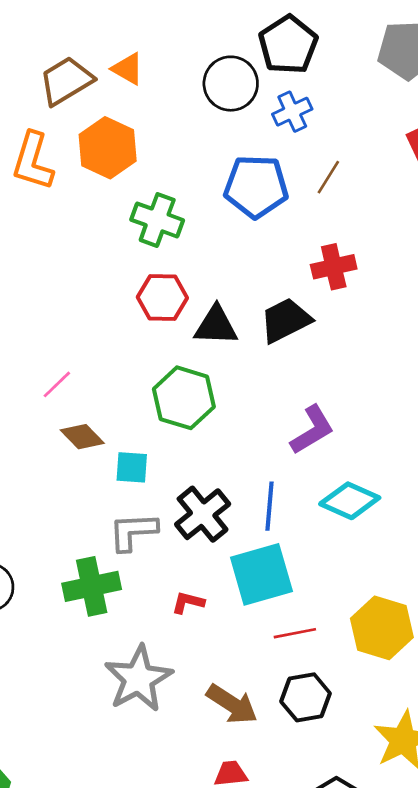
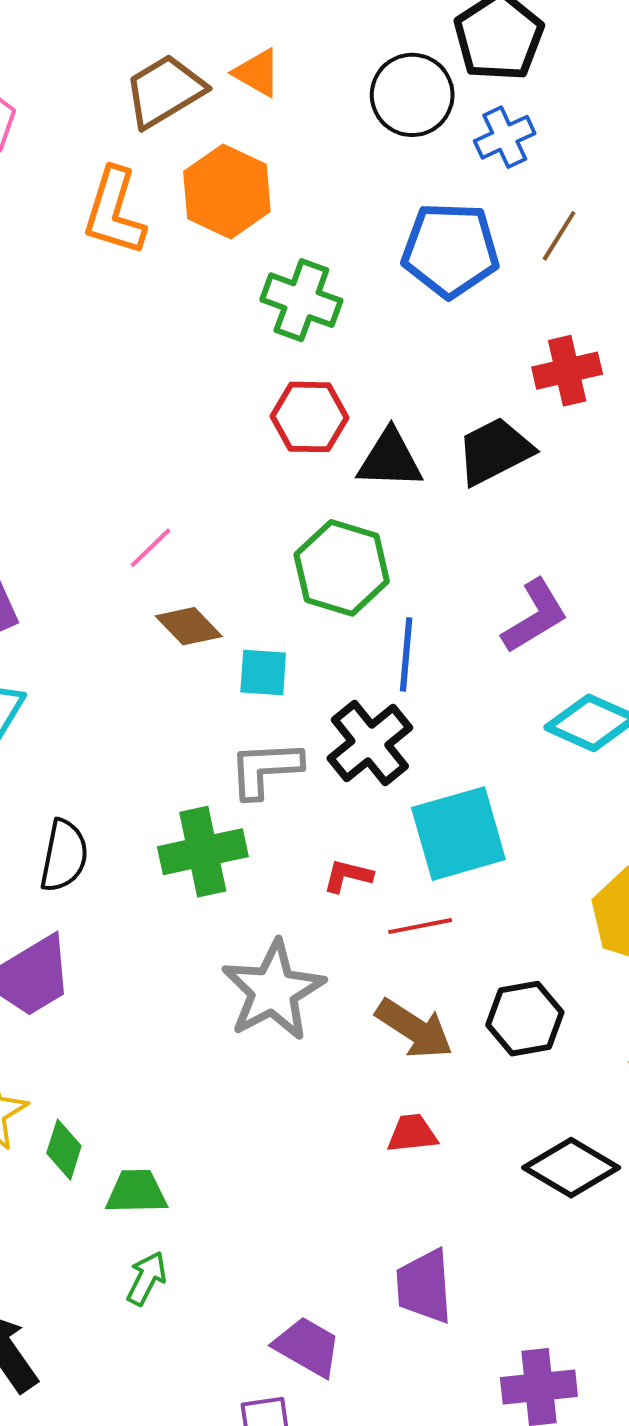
blue line: (269, 506) -> (406, 654), moved
red line: (295, 633) -> (420, 926), moved

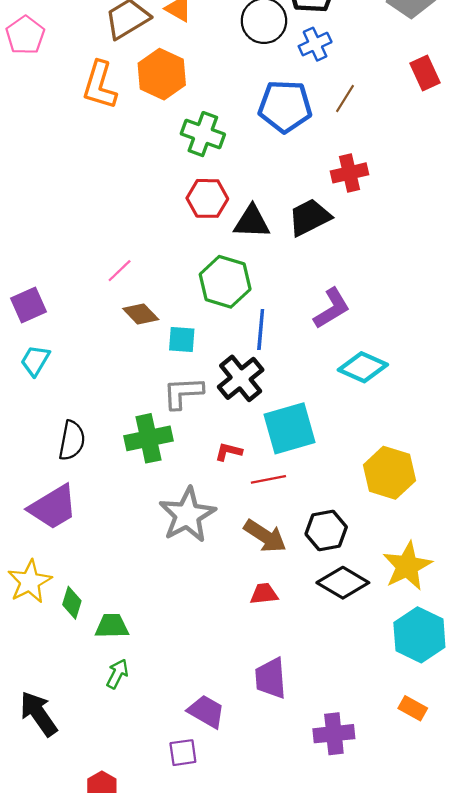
black diamond: (571, 1168) -> (343, 583), moved

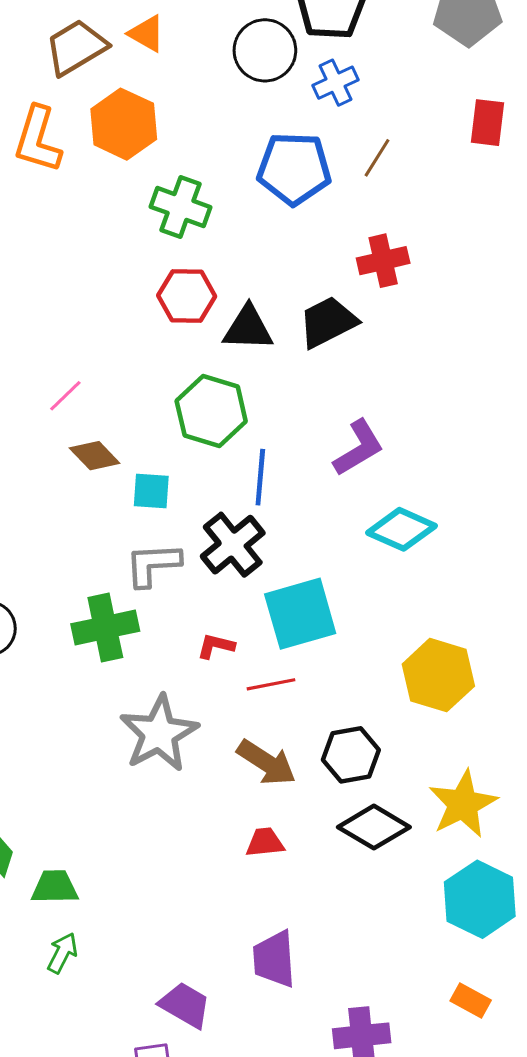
red rectangle: (425, 73) -> (487, 123), turned 32

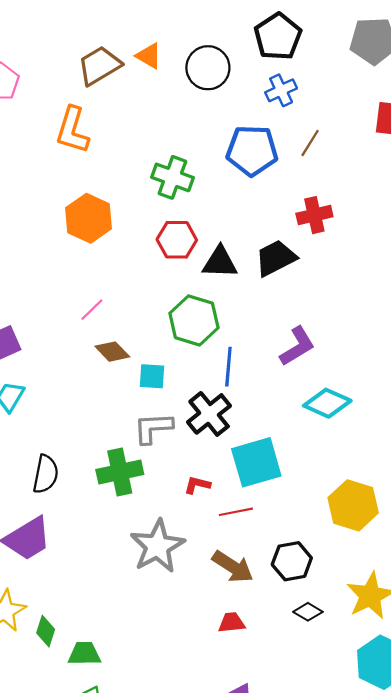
black circle: (265, 50) -> (208, 68), moved
orange hexagon: (124, 124) -> (89, 218), moved
black diamond: (374, 827) -> (308, 612), size x0.6

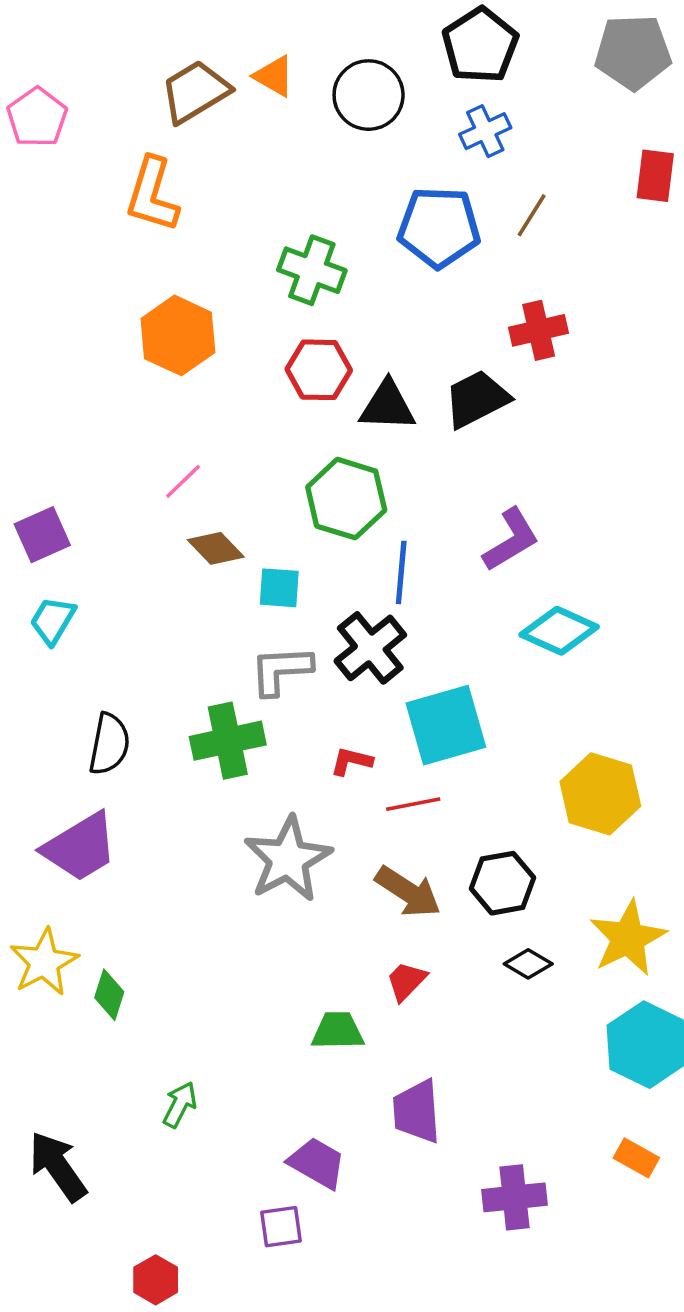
red trapezoid: (232, 623) -> (406, 981), turned -40
green trapezoid: (84, 654) -> (338, 1031), moved

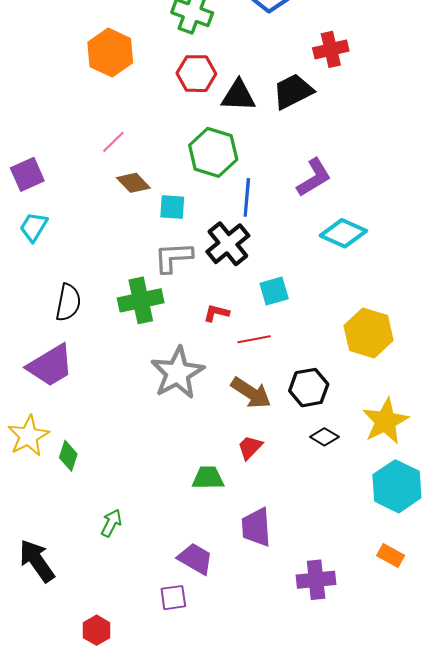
cyan square: (446, 725) -> (274, 291), size x0.6

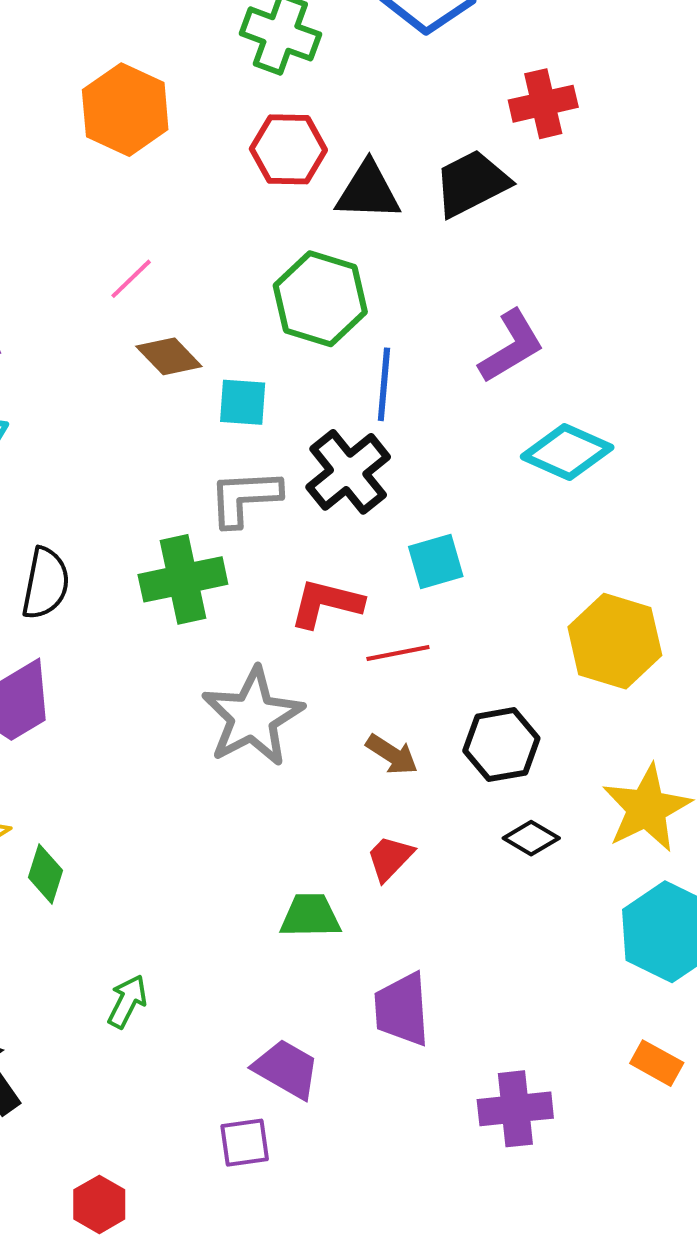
red L-shape: (216, 313) -> (326, 603), size x1.5
brown arrow: (251, 393) -> (392, 755), size x0.7

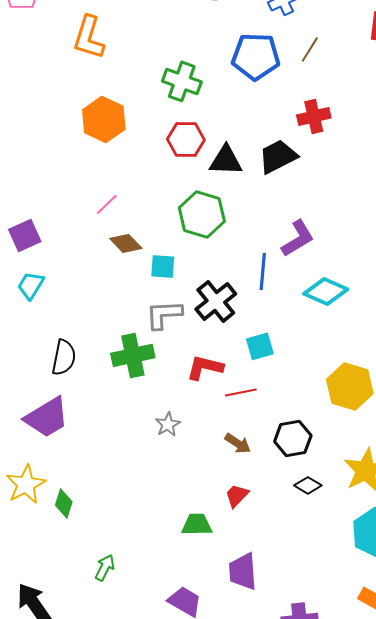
blue line: (384, 384) -> (263, 271), moved
gray star: (253, 717) -> (168, 424), size x0.5

